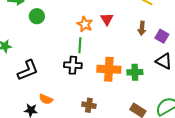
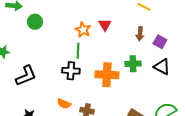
green cross: (135, 72) -> (133, 64), moved
orange semicircle: (46, 99) -> (64, 104), moved

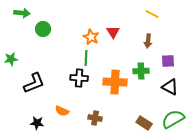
purple square: (160, 42) -> (168, 61), moved, turned -32
black triangle: (162, 67) -> (170, 87), moved
orange semicircle: (64, 104) -> (62, 111), moved

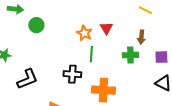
green line: (86, 58) -> (91, 54), moved
green cross: (141, 71) -> (130, 55), moved
orange cross: (115, 82) -> (103, 90), moved

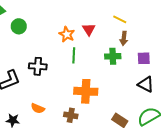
yellow line: (145, 10) -> (120, 19), moved
black cross: (72, 74) -> (38, 66), moved

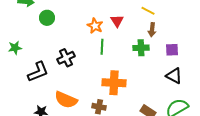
black cross: (38, 66) -> (66, 58), turned -30
orange semicircle: (38, 108) -> (66, 100), size x1.6

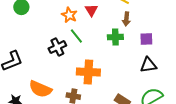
green line: (102, 47) -> (76, 36), turned -42
black cross: (66, 58) -> (57, 47), moved
black triangle: (174, 76) -> (148, 65), turned -36

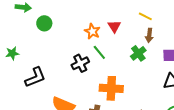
green cross: (115, 37) -> (138, 53), turned -35

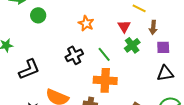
red triangle: (114, 26) -> (124, 26), moved
brown arrow: (149, 35) -> (153, 27), moved
green line: (99, 52) -> (104, 54), moved

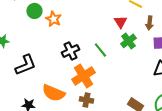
orange star: (86, 23) -> (53, 19), moved
orange cross: (105, 80) -> (83, 76), moved, turned -35

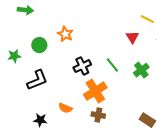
green circle: (34, 11) -> (39, 45), moved
green cross: (128, 41) -> (141, 70), moved
orange semicircle: (53, 93) -> (65, 108), size x0.6

